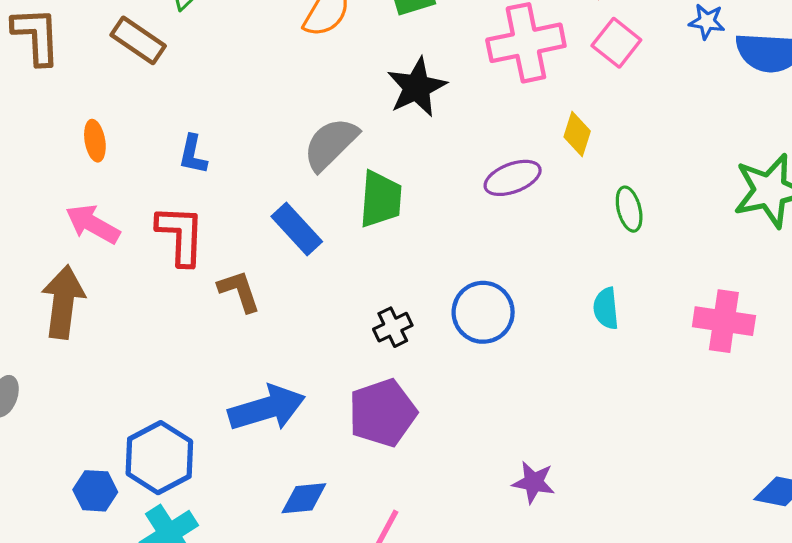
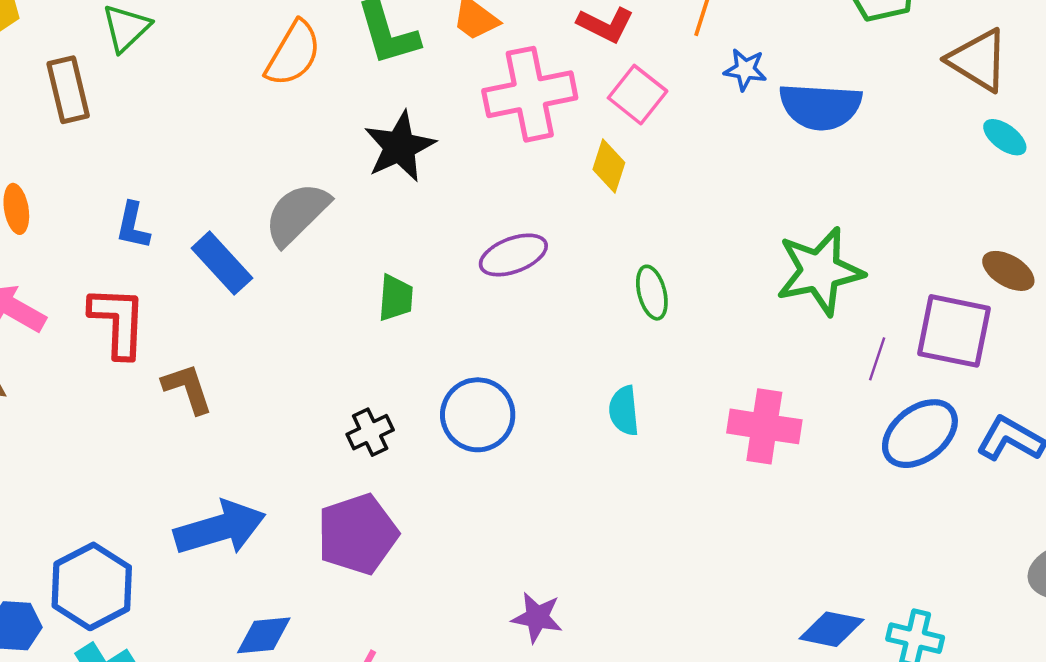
brown rectangle: (138, 40) -> (68, 90), turned 42
yellow diamond: (577, 134) -> (609, 166), moved
green trapezoid: (381, 199) -> (396, 298), moved, size x0.7
blue rectangle: (297, 229) -> (222, 263), moved

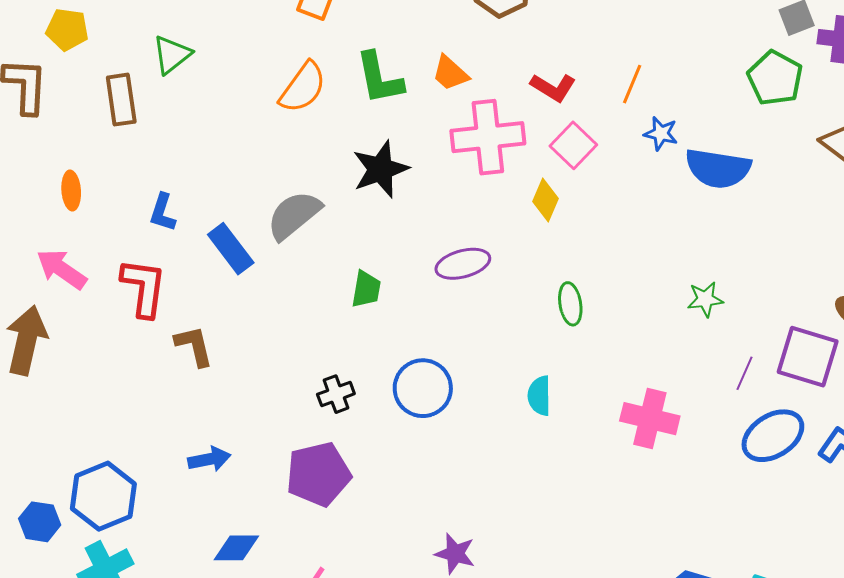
green star: (820, 271) -> (705, 299), size x0.5
blue arrow: (220, 528) -> (209, 459), size x0.6

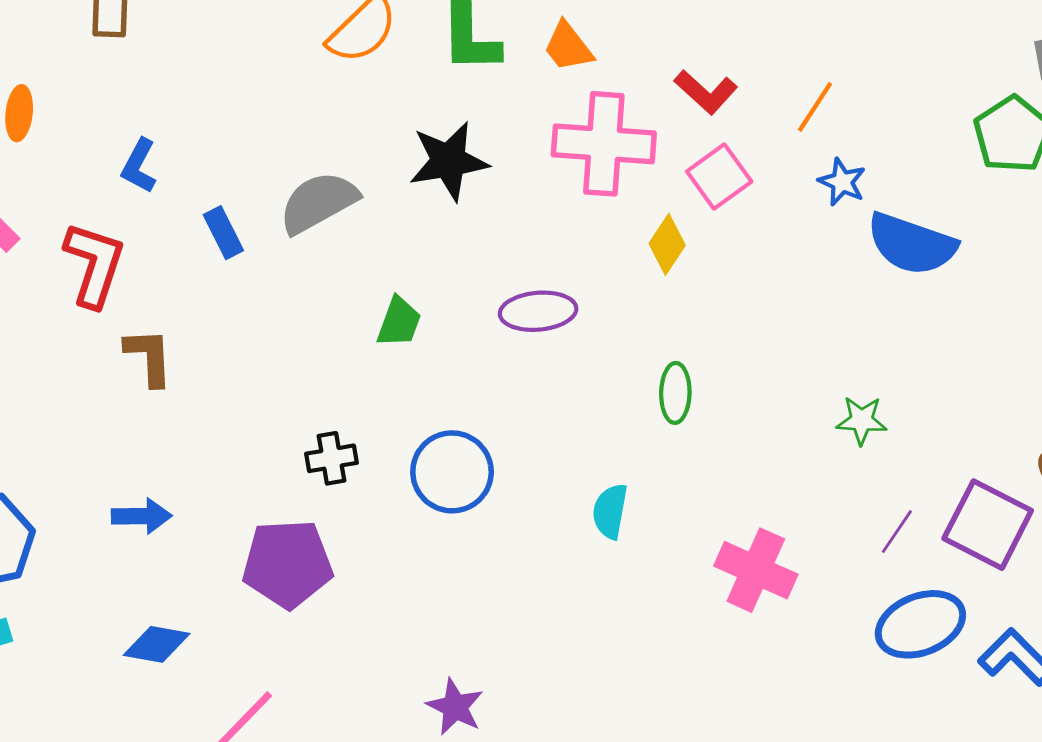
blue rectangle: (231, 249) -> (223, 233), size x0.7

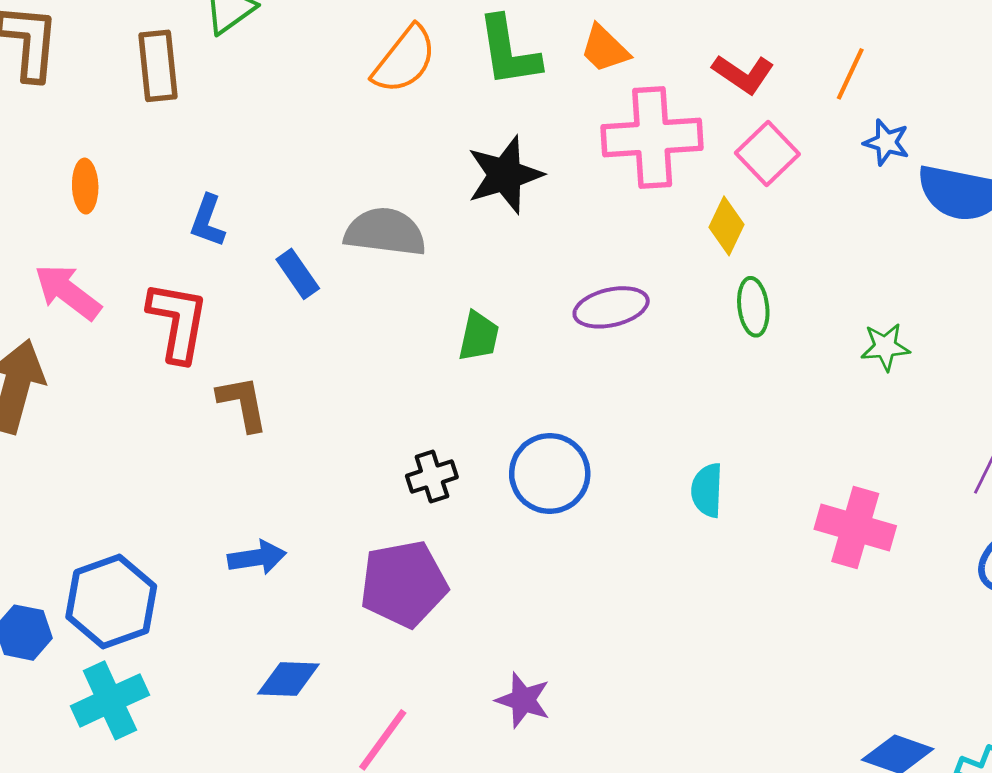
gray semicircle: (318, 202) -> (385, 232), turned 44
green ellipse: (675, 393) -> (753, 307), moved
green star: (862, 420) -> (885, 347), moved
purple star: (455, 707) -> (523, 700), moved

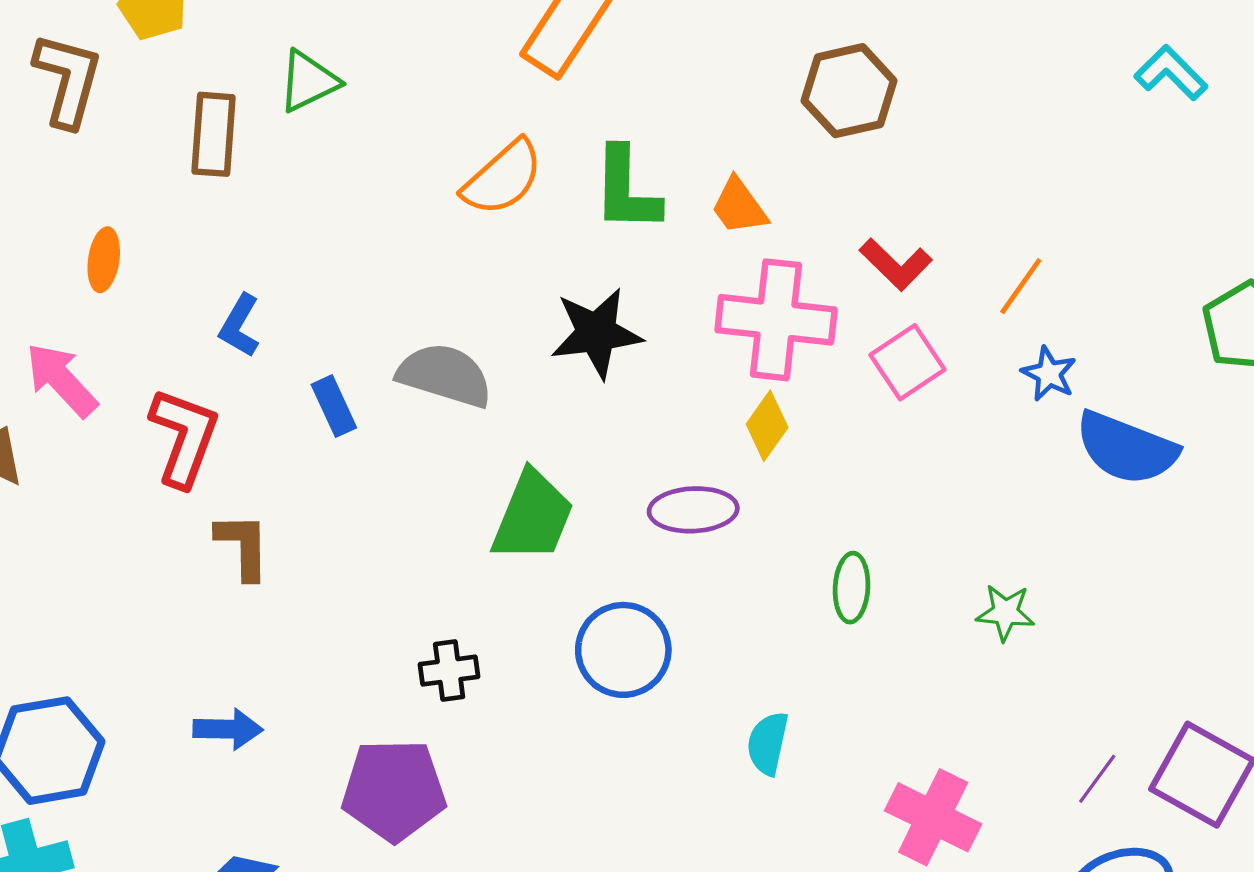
yellow diamond: (726, 226) -> (767, 426), moved
green ellipse: (753, 307) -> (852, 588), moved
green trapezoid: (479, 336) -> (533, 516), size x1.6
blue circle: (550, 473) -> (623, 650), moved

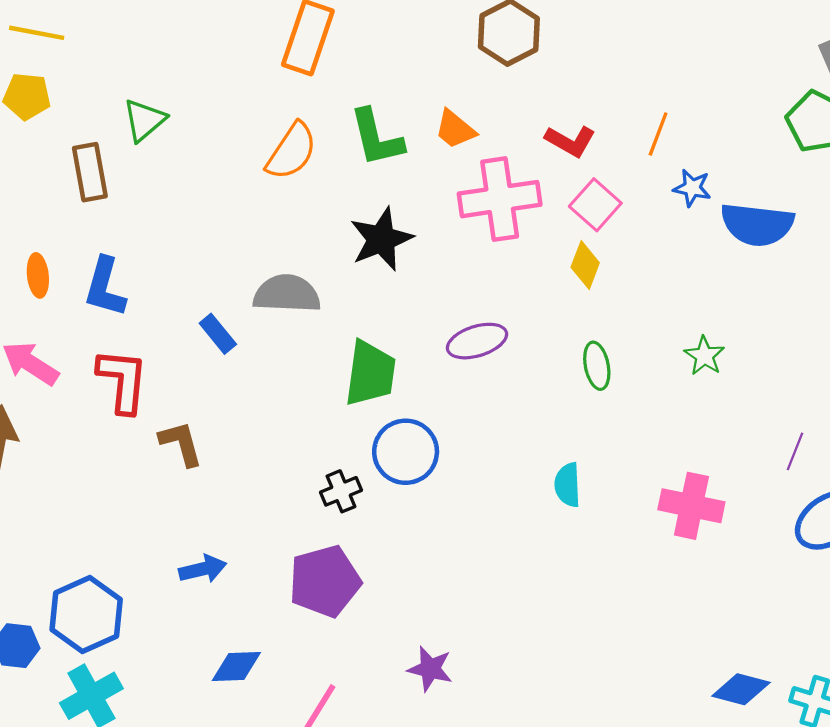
blue L-shape: (240, 326) -> (105, 287), moved, size x1.4
yellow diamond: (767, 426) -> (585, 265), moved
green star: (1005, 613) -> (704, 356), turned -30
blue circle: (623, 650) -> (406, 452), moved

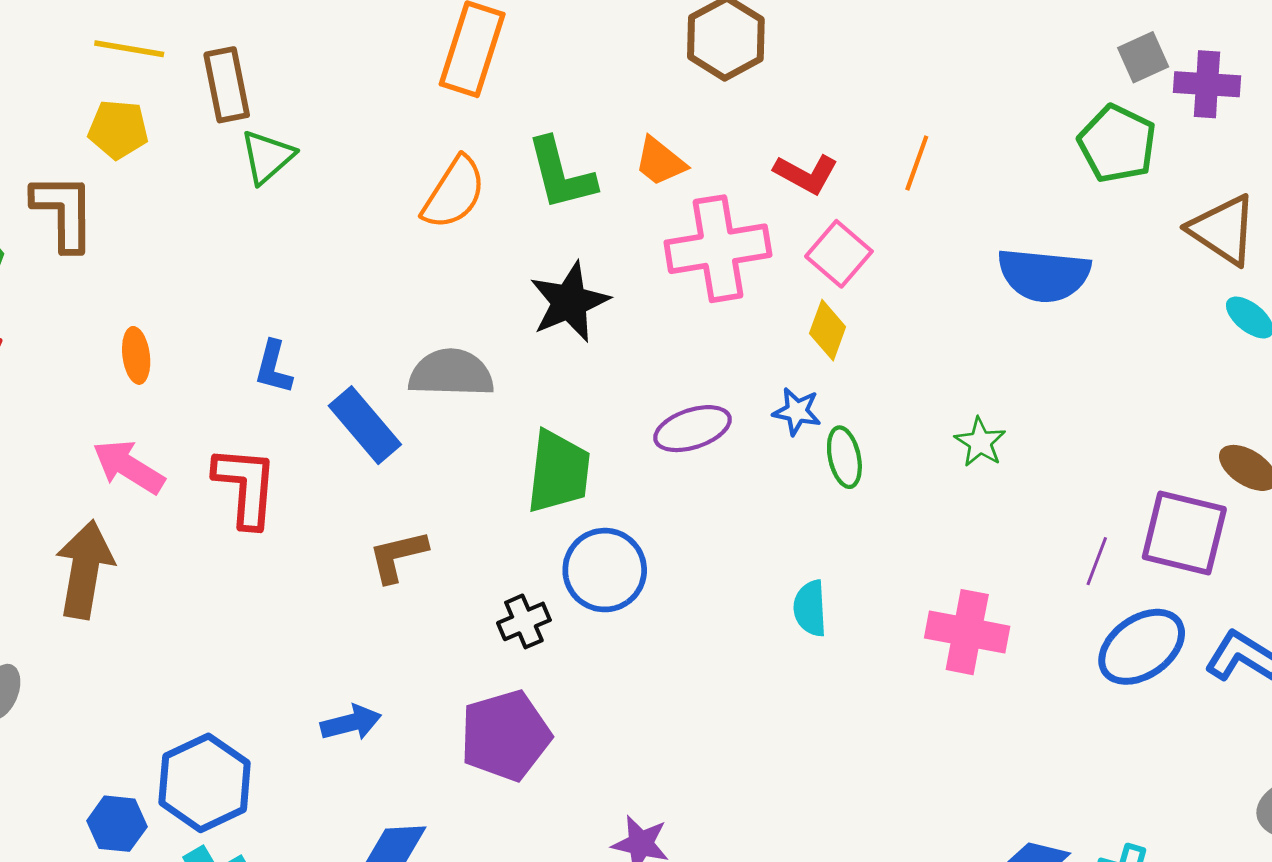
brown rectangle: (90, 172) -> (227, 85), moved
blue star: (692, 188) -> (797, 411), moved
blue L-shape: (105, 287) -> (273, 367), moved, size x0.7
blue rectangle: (218, 334) -> (365, 425), size x1.5
brown L-shape: (181, 443) -> (398, 556), moved, turned -87

